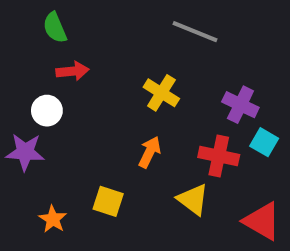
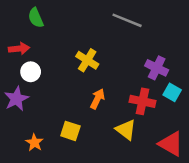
red arrow: (73, 71) -> (19, 49), moved
yellow cross: (161, 93) -> (87, 60), moved
purple star: (25, 152) -> (16, 99), turned -30

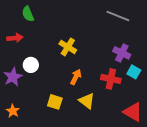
gray line: (127, 20) -> (118, 16), moved
white circle: (31, 72) -> (31, 65), moved
yellow triangle: (126, 130) -> (87, 101), moved
orange star: (34, 143) -> (13, 111), moved

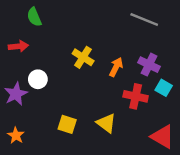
orange arrow: (76, 77) -> (116, 67), moved

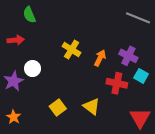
gray line: (144, 19) -> (138, 18), moved
yellow square: (67, 124) -> (58, 108), turned 35
red triangle: (162, 137) -> (140, 118), turned 30

